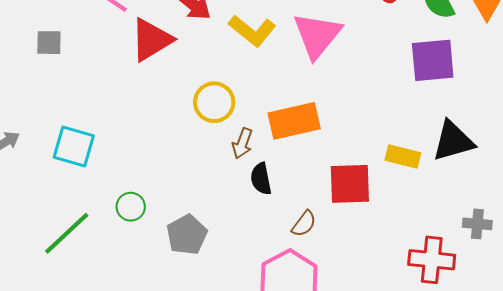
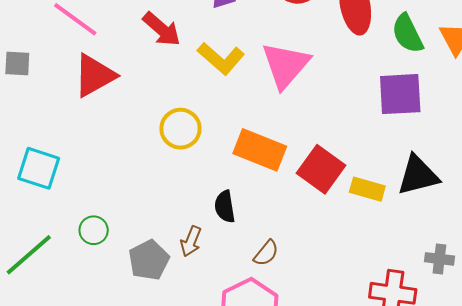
red triangle: (151, 40) -> (95, 76), moved
orange rectangle: (294, 121) -> (260, 150), turned 33
brown arrow: (242, 143) -> (191, 241), moved
red square: (350, 184) -> (321, 169), moved, turned 36

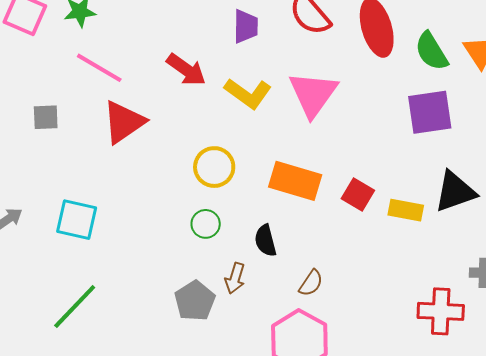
red square: (321, 169) -> (358, 195), size x0.7
green circle: (94, 230) -> (206, 224), moved

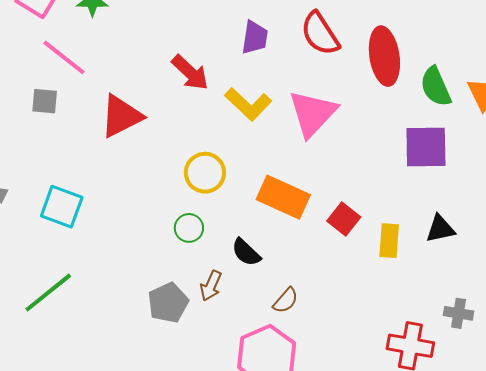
pink line: (99, 68) -> (64, 57), moved
black triangle: (455, 192) -> (440, 229), size x0.7
yellow rectangle: (406, 210) -> (389, 241), turned 76
black semicircle: (265, 241) -> (246, 252), turned -40

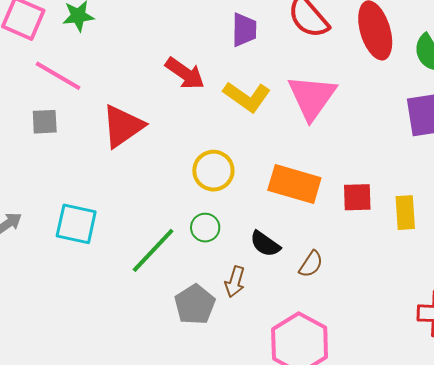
red square: (344, 219) -> (357, 197), turned -32
green line: (48, 293) -> (153, 250), moved
brown semicircle: (286, 300) -> (311, 264), moved

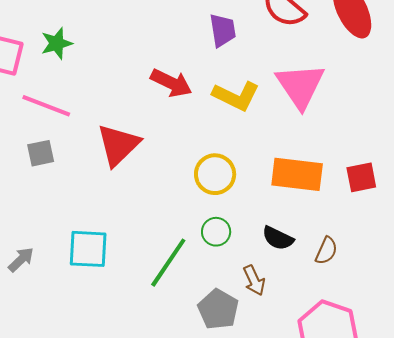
brown arrow: (235, 282) -> (254, 280), turned -32

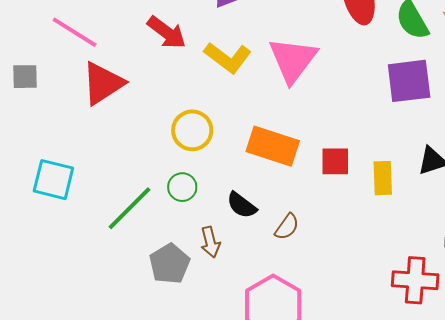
pink line: (46, 106) -> (75, 32), moved

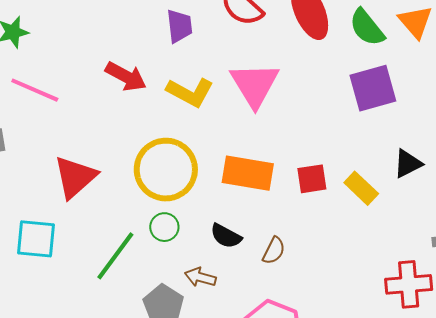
red triangle: (103, 83) -> (75, 177), moved
yellow circle: (192, 130) -> (166, 170), size x1.5
yellow rectangle: (383, 178) -> (361, 188), turned -36
brown arrow: (210, 242) -> (200, 277), turned 128

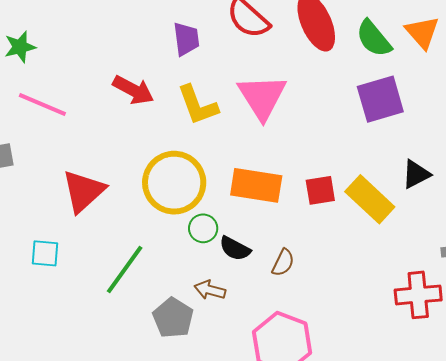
yellow L-shape: (190, 92) -> (198, 105), turned 42
yellow rectangle: (361, 188) -> (370, 199), size x1.4
green circle: (164, 227) -> (203, 228), moved
cyan square: (36, 239) -> (45, 253), size x0.7

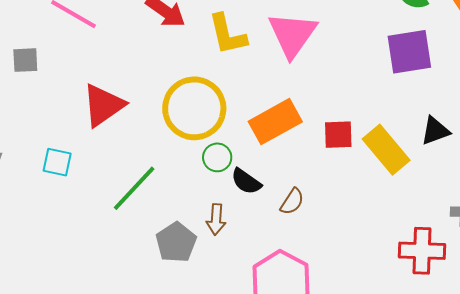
orange rectangle: (256, 185) -> (275, 122), turned -45
brown arrow: (210, 290) -> (216, 219), turned -108

